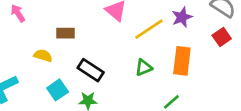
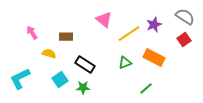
pink arrow: (18, 13) -> (32, 33), moved
orange rectangle: (182, 61) -> (154, 58), turned -70

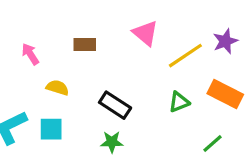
brown rectangle: (66, 37) -> (85, 44), moved
cyan square: (60, 80) -> (51, 129), moved, turned 35

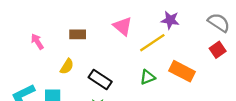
purple star: (225, 41) -> (170, 20), moved, turned 30
yellow semicircle: (57, 88) -> (67, 66), moved, turned 105

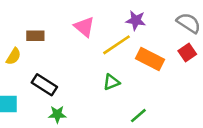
yellow semicircle: (67, 66) -> (14, 56), moved
orange rectangle: (182, 71) -> (150, 59), moved
black rectangle: (100, 80) -> (44, 85), moved

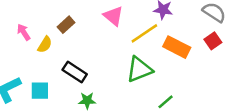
brown rectangle: (35, 36) -> (66, 25), turned -42
green triangle: (111, 82) -> (139, 69), size x1.6

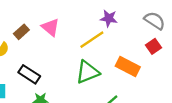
pink triangle: (113, 16) -> (51, 27), moved
orange rectangle: (177, 47) -> (128, 66), moved

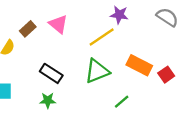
red square: (153, 46) -> (166, 75), moved
black rectangle: (29, 74) -> (51, 73), moved

